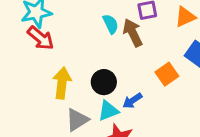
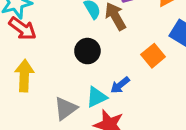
black circle: (104, 82) -> (87, 51), moved
yellow arrow: (62, 83) -> (24, 76), moved

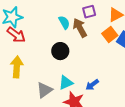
orange square: (153, 56) -> (110, 35), moved
blue arrow: (120, 85) -> (92, 85), moved

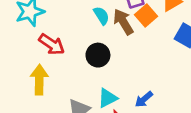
red arrow: (16, 35) -> (52, 44), moved
orange square: (110, 35) -> (146, 15), moved

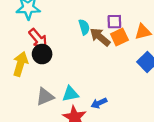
brown arrow: (123, 22) -> (100, 37), turned -35
black circle: (98, 55) -> (42, 54), moved

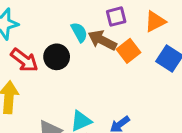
orange square: (119, 37) -> (129, 51), moved
black circle: (42, 54) -> (57, 57), moved

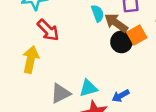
black circle: (57, 57) -> (122, 42), moved

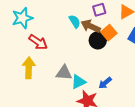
gray triangle: (61, 93) -> (64, 73), moved, turned 42

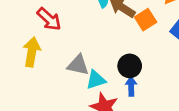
black circle: (98, 40) -> (130, 66), moved
blue arrow: (105, 83) -> (131, 86), turned 120

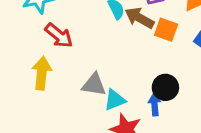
orange square: (146, 20) -> (166, 30), turned -35
black circle: (130, 66) -> (165, 87), moved

